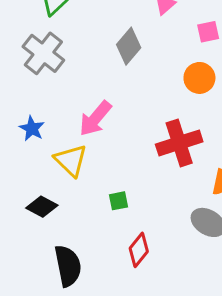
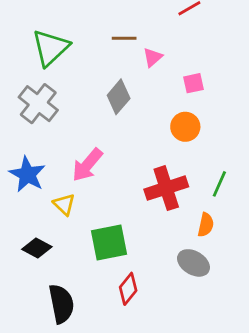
blue star: (32, 129) -> (27, 174), size x1.5
yellow triangle: (71, 160) -> (64, 204), size x0.7
green square: (119, 201) -> (109, 243), size x2.0

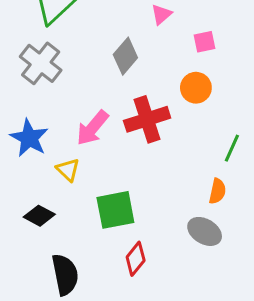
red cross: (166, 188) -> (147, 119), moved

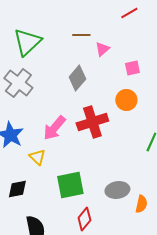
orange semicircle: (217, 191) -> (141, 204), moved
black diamond: (39, 216) -> (17, 189), turned -40
gray ellipse: (205, 231) -> (117, 190), moved, turned -40

